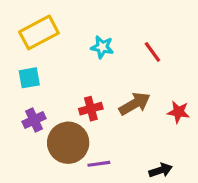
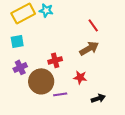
cyan star: (102, 47) -> (46, 10), moved
brown arrow: (135, 104) -> (89, 48), moved
red star: (178, 112) -> (80, 77), moved

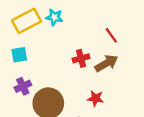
red cross: (55, 60) -> (81, 58), moved

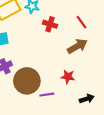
red cross: (81, 58) -> (50, 24), moved, turned 32

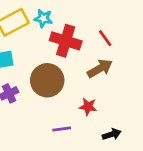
red cross: (50, 24) -> (66, 41), size x1.6
brown circle: (27, 81) -> (47, 80), moved

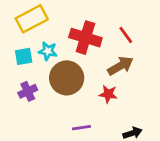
cyan star: (43, 18) -> (48, 51), moved
red star: (88, 107) -> (108, 94), moved

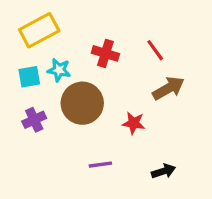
red cross: (85, 38) -> (105, 53), size x0.7
brown arrow: (120, 66) -> (168, 88), moved

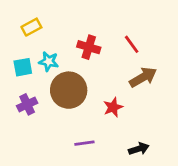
yellow rectangle: (39, 30) -> (31, 27), size x0.6
red star: (134, 123) -> (113, 107), turned -30

